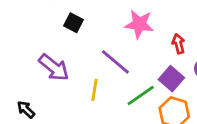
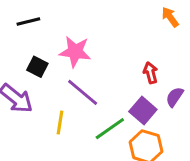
black square: (73, 23) -> (37, 67), moved
pink star: (139, 24) -> (75, 52), moved

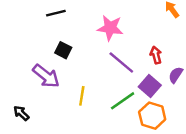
pink star: (75, 52) -> (110, 28), moved
purple line: (83, 92) -> (121, 63), moved

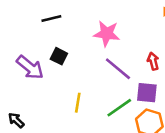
purple arrow: (46, 76) -> (30, 67), moved
purple square: (150, 86) -> (147, 93), turned -35

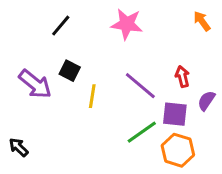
black line: (51, 18) -> (61, 26), turned -36
pink star: (107, 34) -> (127, 24), moved
yellow line: (78, 103) -> (92, 96), moved

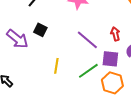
yellow line: (92, 96) -> (56, 66), moved

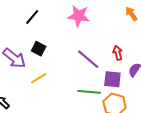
yellow line: (56, 66) -> (39, 78), moved, turned 49
green line: (88, 71) -> (89, 92), turned 40

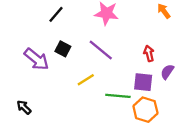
purple line: (88, 59) -> (101, 50), moved
yellow line: (39, 78) -> (86, 80), moved

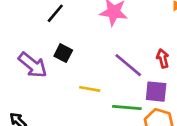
purple line: (101, 50) -> (128, 65), moved
yellow line: (86, 80) -> (90, 89), turned 42

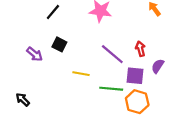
purple arrow: (33, 65) -> (35, 54), size x0.7

